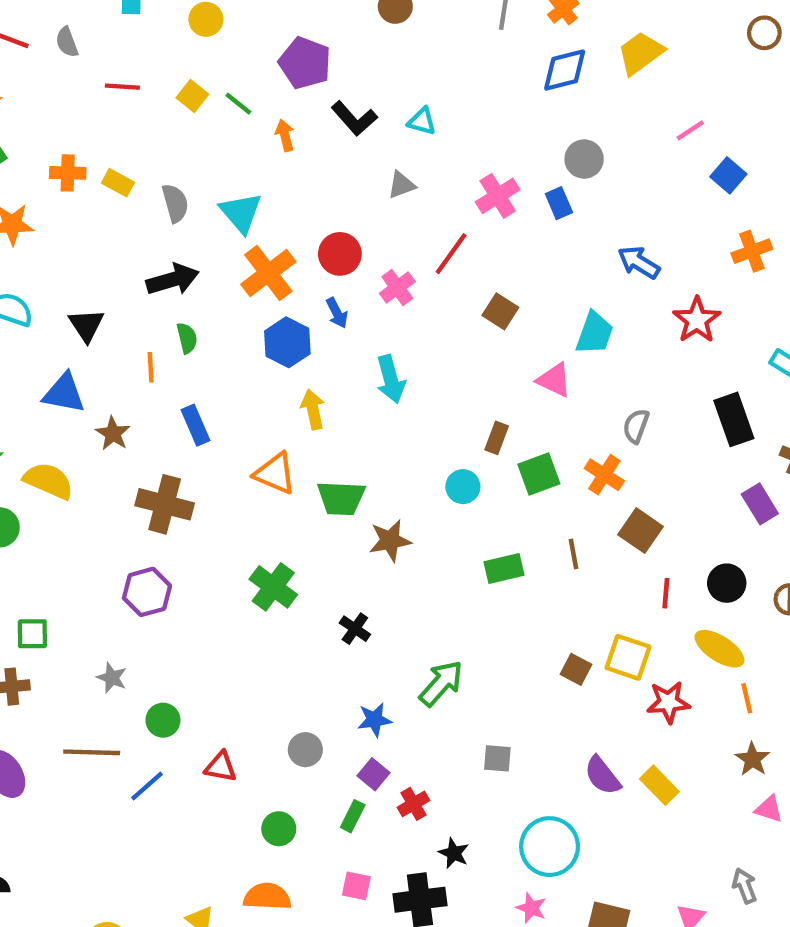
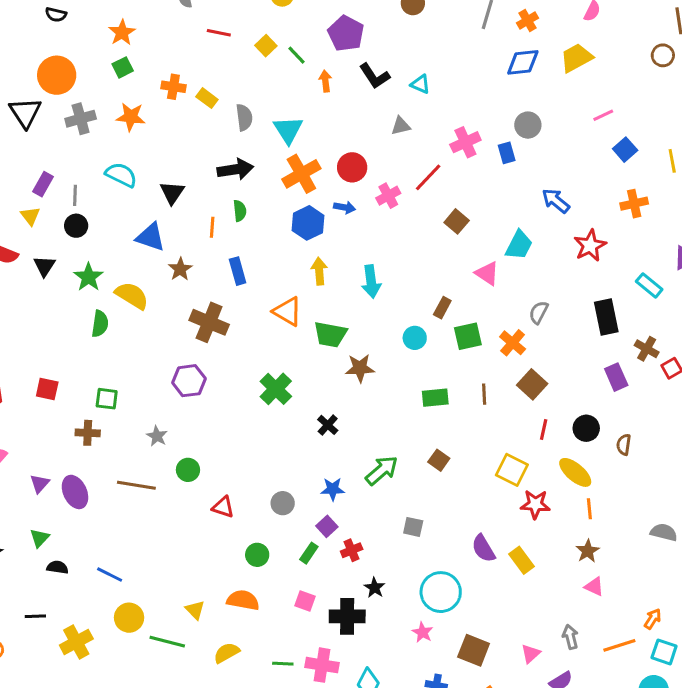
blue arrow: (337, 313) -> (345, 207), turned -60
cyan arrow: (391, 379) -> (371, 281), moved
brown square: (576, 669) -> (439, 460), moved
blue line: (147, 786) -> (110, 575), moved, turned 60

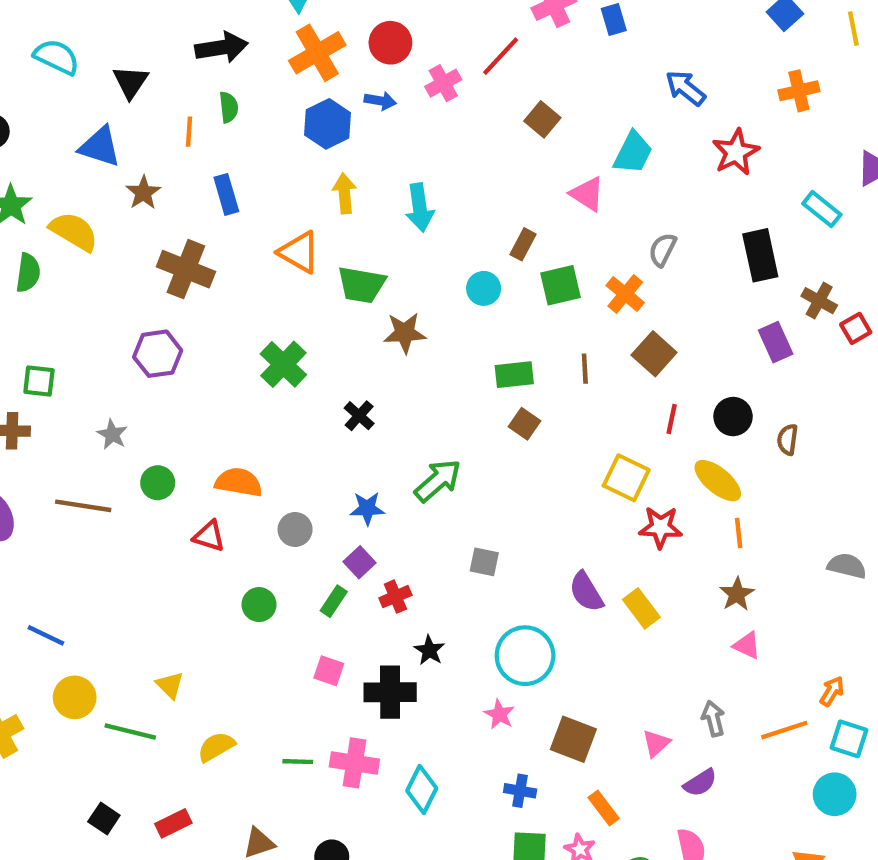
brown square: (439, 460) -> (525, 424), moved
orange semicircle: (243, 600) -> (239, 482), moved

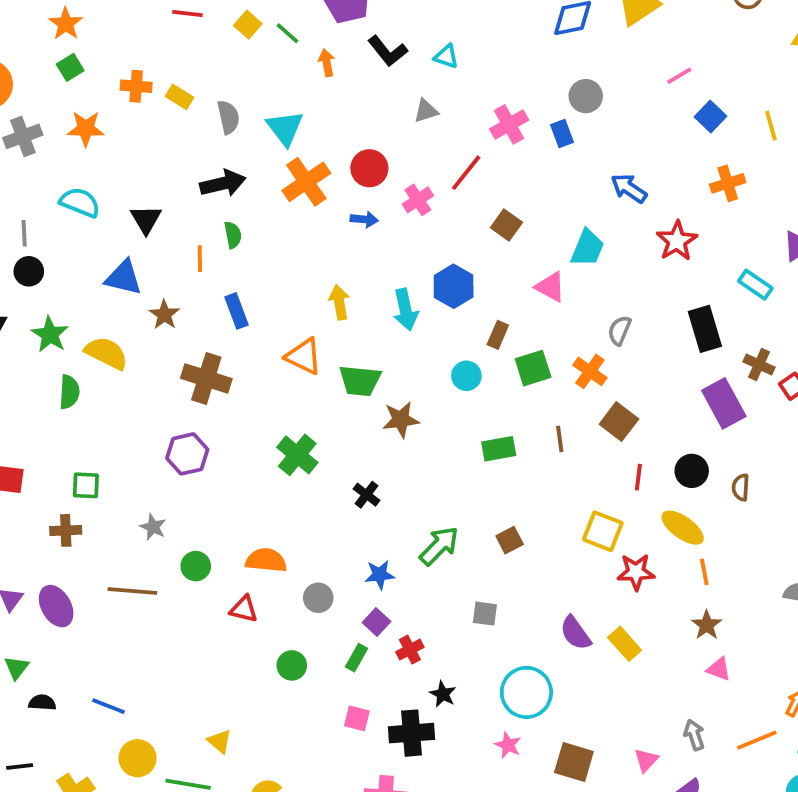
blue hexagon: (328, 124) -> (454, 286), moved
purple rectangle: (776, 342) -> (724, 403), size x1.4
brown square: (525, 424) -> (510, 540), moved, turned 32

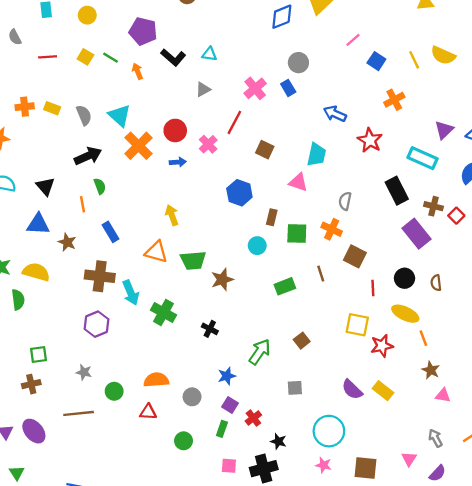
cyan rectangle: (755, 285) -> (422, 158), size x1.4
cyan arrow: (406, 310) -> (131, 293), moved
green square: (533, 368) -> (297, 233), turned 30

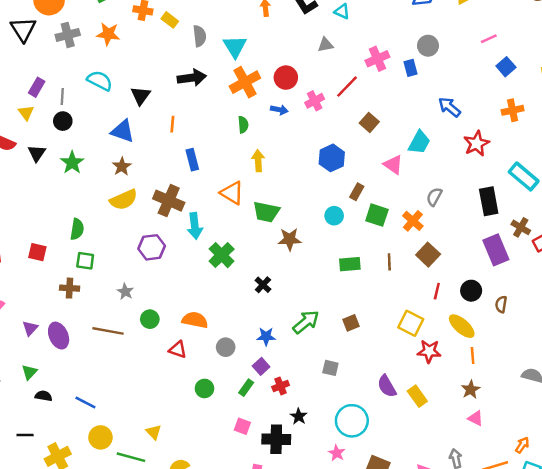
green semicircle: (100, 186) -> (243, 125), moved
brown star: (67, 242) -> (122, 166), moved
yellow semicircle: (36, 272) -> (124, 200), moved, turned 124
green semicircle: (18, 300) -> (77, 229), moved

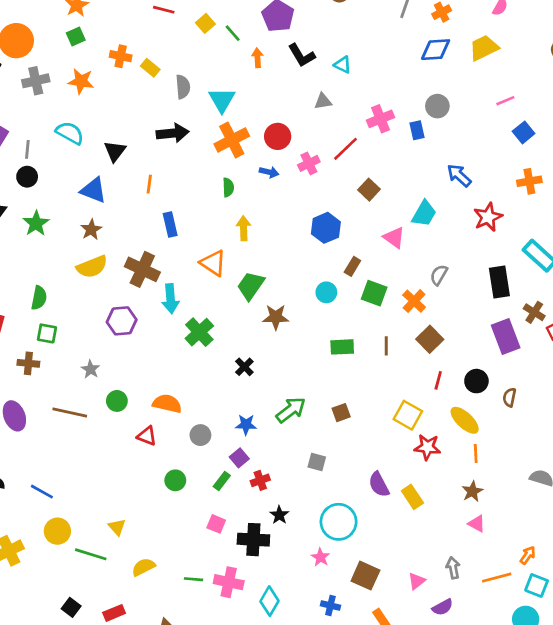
green trapezoid: (266, 212) -> (251, 286), turned 112

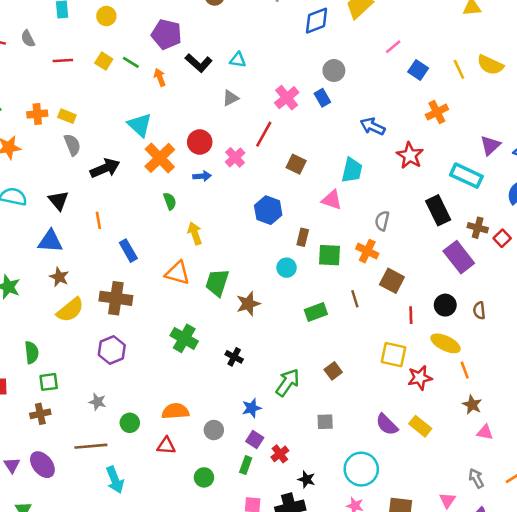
gray semicircle: (183, 87) -> (72, 145), moved
cyan arrow: (170, 299) -> (115, 480), moved

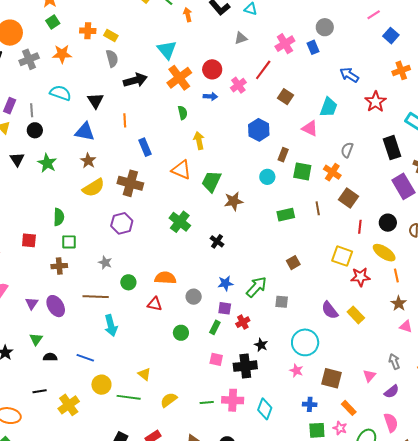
green arrow: (288, 382) -> (256, 287), moved
purple square: (255, 440) -> (225, 308), turned -32

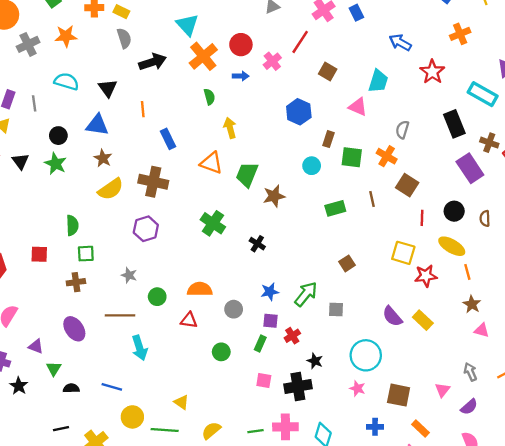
black circle: (35, 130) -> (58, 136), moved
purple triangle: (32, 303) -> (36, 346), moved, turned -40

